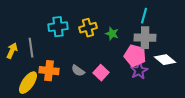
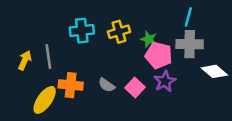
pink pentagon: (135, 56) -> (159, 55), moved
purple star: (139, 71) -> (165, 81), moved

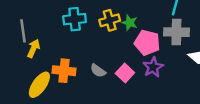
green star: (149, 39) -> (130, 23), moved
gray line: (48, 57) -> (23, 31), moved
yellow arrow: (25, 60) -> (34, 48), moved

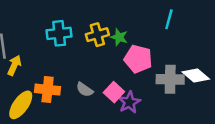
gray cross: (176, 32) -> (170, 79), moved
purple star: (153, 67) -> (129, 102), moved

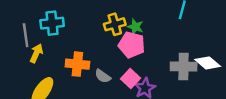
cyan cross: (59, 33) -> (52, 23), moved
pink pentagon: (138, 59) -> (132, 45), moved
orange cross: (48, 90) -> (77, 64), moved

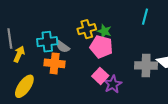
cyan cross: (52, 23) -> (47, 42), moved
gray semicircle: (103, 76) -> (63, 47), moved

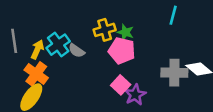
cyan cross: (47, 42) -> (58, 45), turned -30
yellow arrow: (19, 54) -> (37, 49), moved
orange cross: (55, 63) -> (36, 74), moved, turned 30

